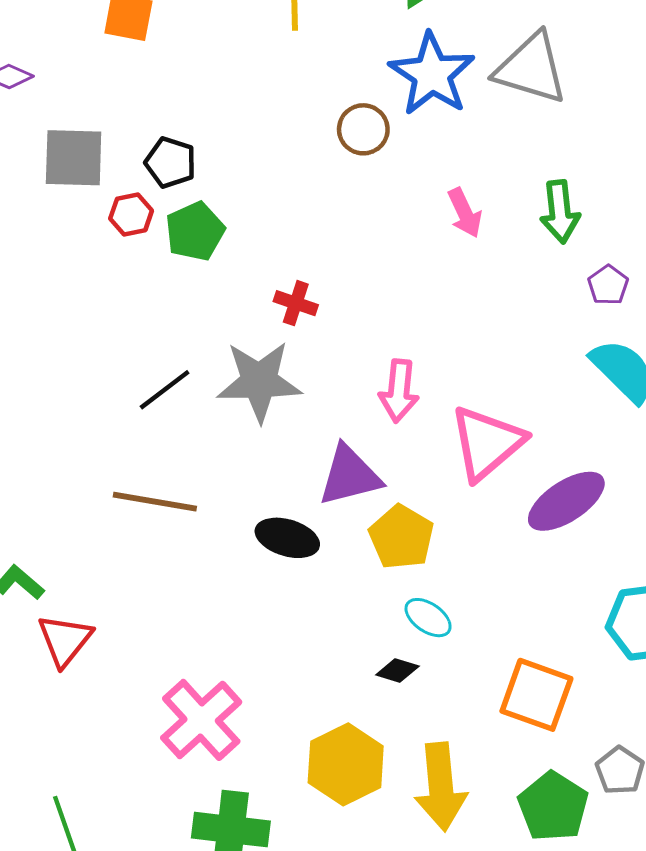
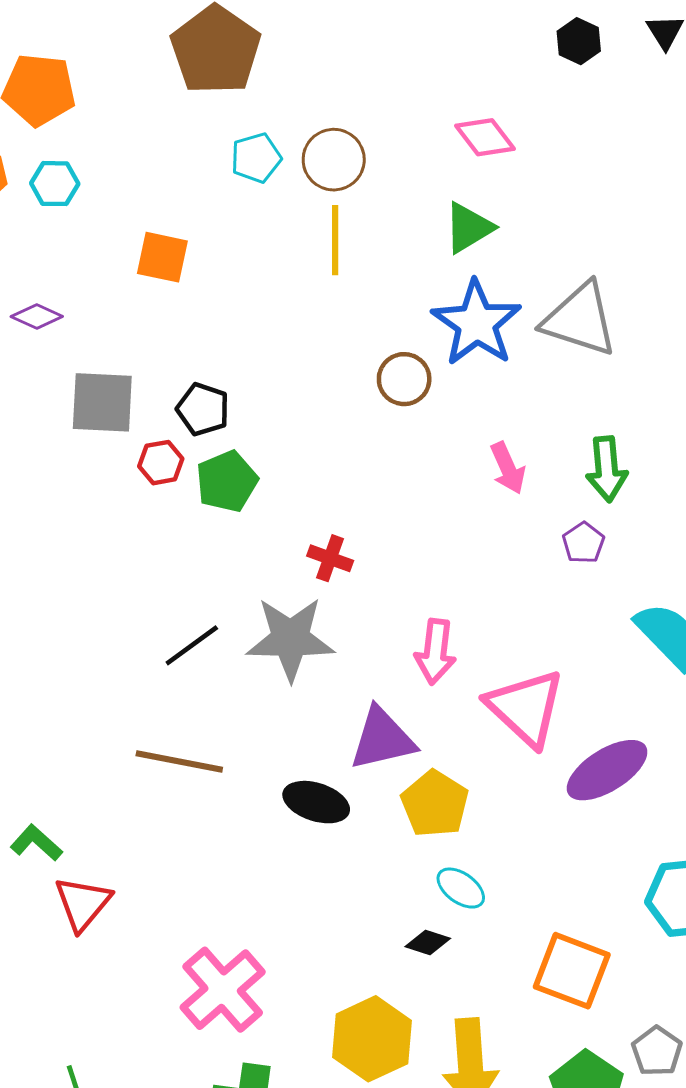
purple pentagon: (608, 285) -> (583, 543), moved
pink triangle: (487, 443) -> (526, 708), turned -38

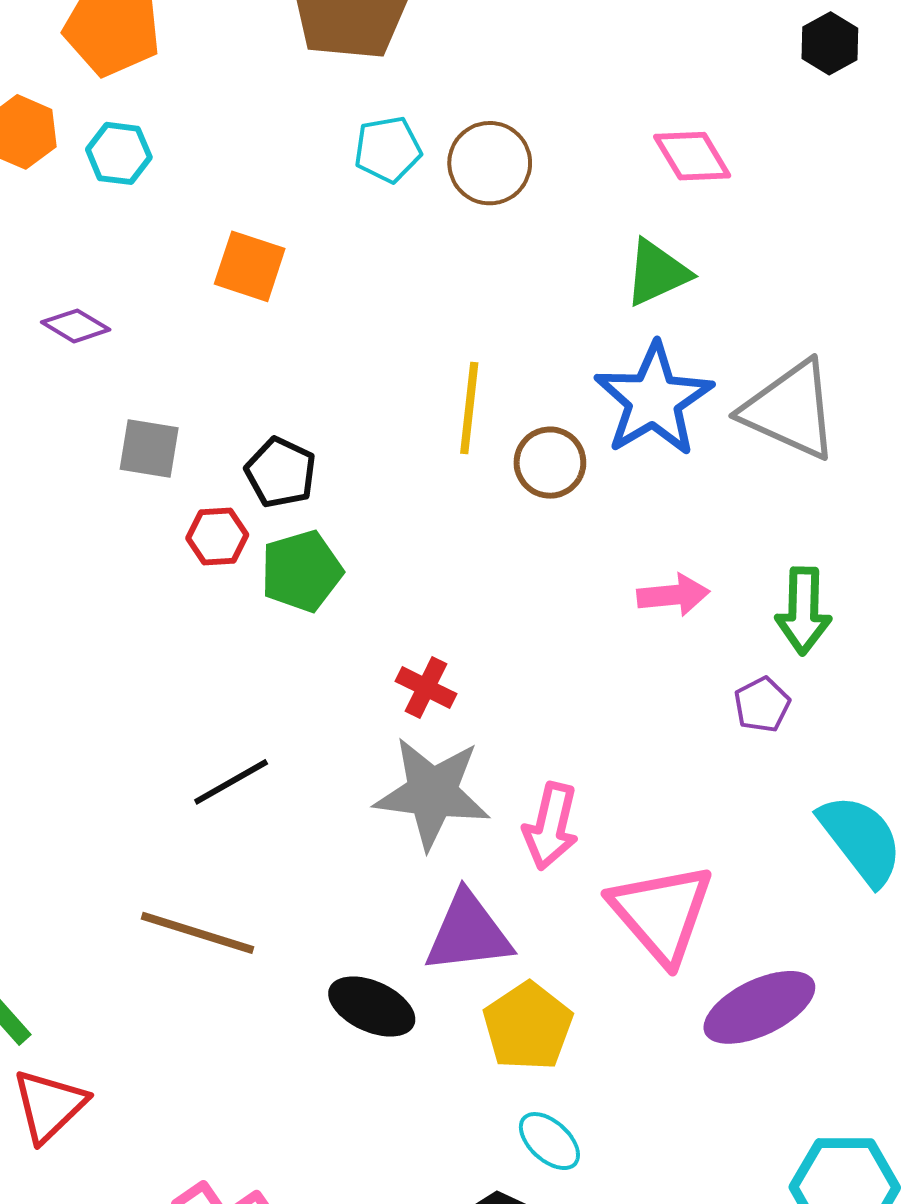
yellow line: (335, 240) -> (469, 408), moved
gray square: (102, 402) -> (149, 449), size x0.7
pink arrow: (508, 468) -> (673, 595), turned -78
gray star: (290, 639) -> (432, 793), moved

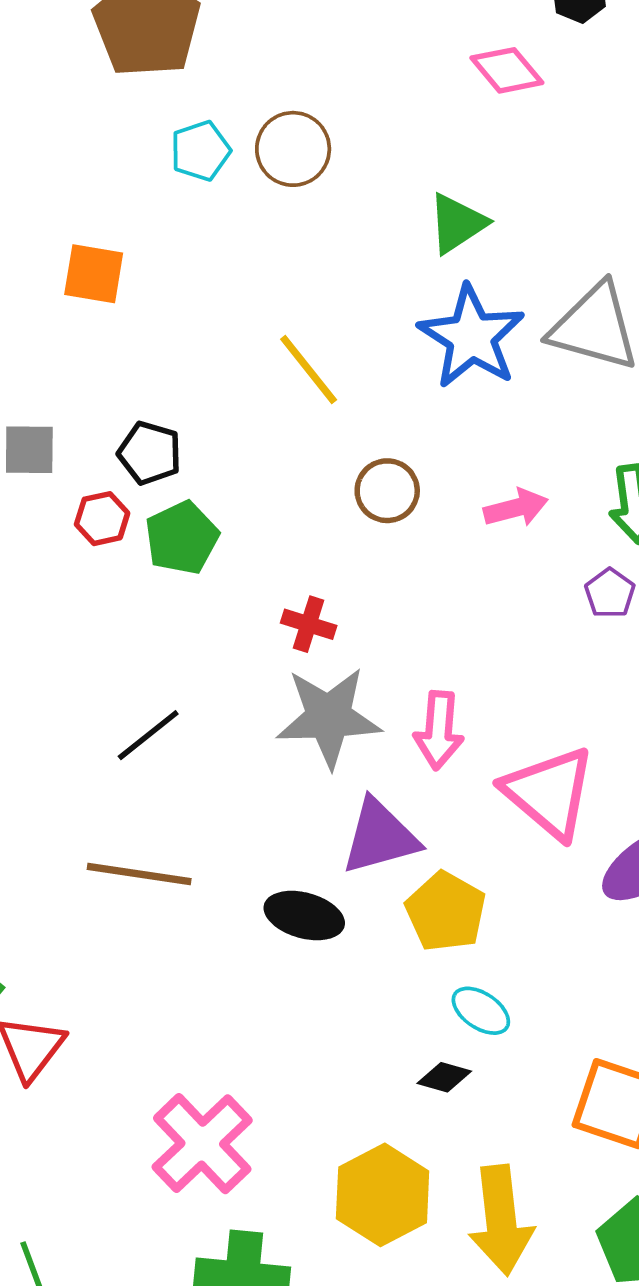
pink diamond: (692, 156) -> (507, 70), moved
yellow line: (469, 408) -> (309, 370), turned -36
brown circle: (550, 463) -> (387, 491), moved

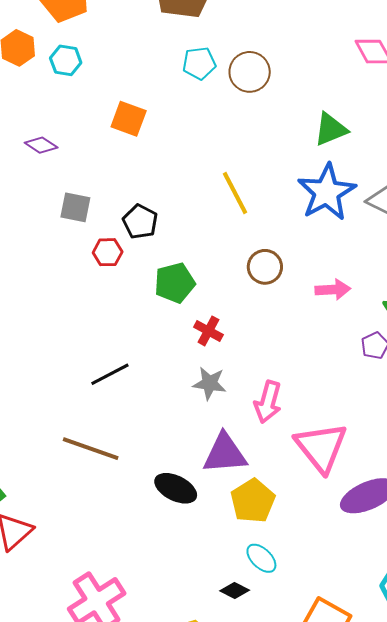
green pentagon: (182, 538) -> (175, 283), moved
gray star: (329, 717) -> (210, 383), size x0.6

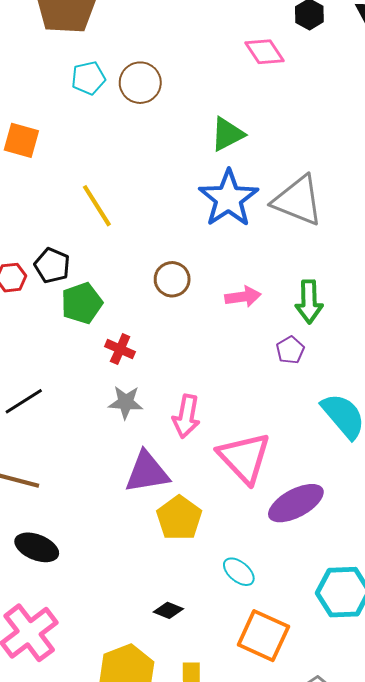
yellow line: (235, 193) -> (97, 206), moved
black pentagon: (140, 222) -> (52, 266), moved
black ellipse: (176, 488) -> (37, 547), moved
cyan ellipse: (261, 558) -> (239, 572), moved

